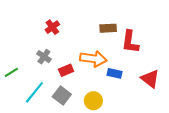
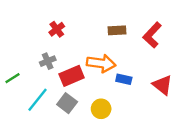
red L-shape: (130, 42) -> (152, 35), moved, turned 35
gray cross: (44, 57) -> (48, 61), turned 32
red rectangle: (66, 70) -> (72, 76), size x1.5

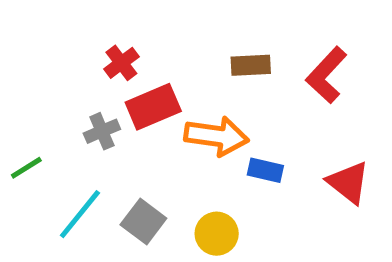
red rectangle: (72, 76) -> (153, 107), moved

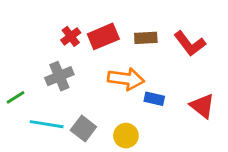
red L-shape: (326, 75) -> (190, 44), turned -80
red rectangle: (153, 107) -> (103, 36), moved
gray cross: (102, 131) -> (59, 76), size x1.4
cyan line: (80, 214) -> (47, 124), turned 60

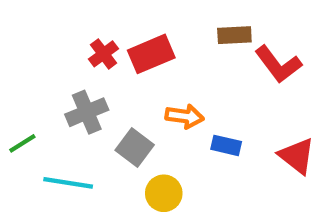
brown rectangle: (146, 38) -> (234, 35), moved
orange arrow: (126, 79) -> (185, 116), size x0.7
gray square: (83, 128) -> (135, 148), moved
yellow circle: (126, 136) -> (164, 193), moved

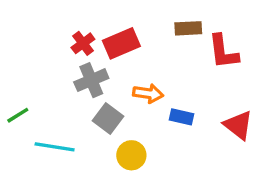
red L-shape: (278, 64) -> (223, 52), turned 30
gray cross: (87, 112) -> (91, 80), moved

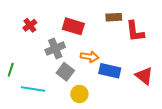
red cross: (83, 43) -> (30, 25), moved
red rectangle: (121, 43) -> (73, 26), turned 40
green line: (18, 115) -> (11, 70), turned -40
blue rectangle: (182, 117) -> (110, 71), size x1.5

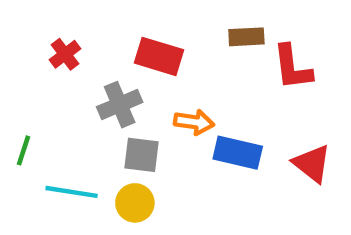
gray square: (65, 72) -> (141, 155), turned -30
yellow circle: (79, 94) -> (135, 203), moved

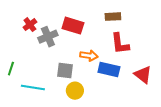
red L-shape: (292, 67) -> (120, 44), moved
gray cross: (120, 105) -> (48, 37), moved
yellow circle: (135, 203) -> (75, 91), moved

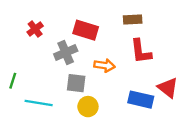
gray cross: (48, 37) -> (66, 53), moved
blue rectangle: (109, 70) -> (141, 100), moved

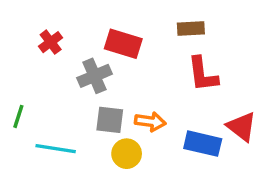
orange arrow: (104, 65) -> (150, 122), moved

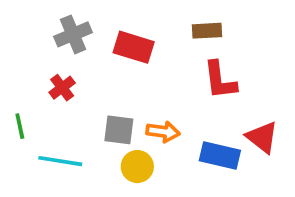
red cross: (51, 42) -> (62, 88), moved
gray cross: (94, 76) -> (73, 34), moved
green line: (18, 116) -> (20, 126), turned -30

